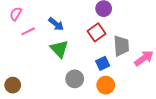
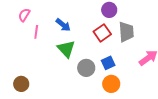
pink line: (28, 31) -> (36, 32), turned -56
gray trapezoid: (121, 46) -> (126, 32), moved
gray circle: (75, 79) -> (86, 68), moved

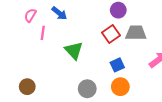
blue arrow: (63, 25) -> (59, 13), moved
gray trapezoid: (126, 32) -> (136, 33), turned -85
gray circle: (86, 68) -> (87, 89), moved

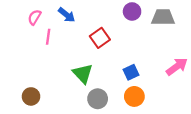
gray trapezoid: (136, 33) -> (163, 17), moved
red square: (111, 34) -> (100, 38), moved
green triangle: (74, 50) -> (83, 73), moved

